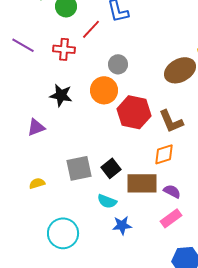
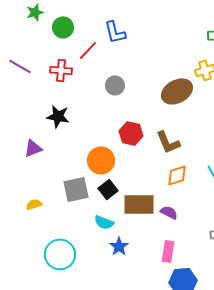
orange circle: (104, 90) -> (101, 160), moved
red hexagon: (134, 112) -> (131, 133), size x0.7
orange diamond: (164, 154) -> (177, 175), moved
pink rectangle: (171, 218) -> (168, 251), moved, turned -45
blue star: (122, 225) -> (119, 246), turned -30

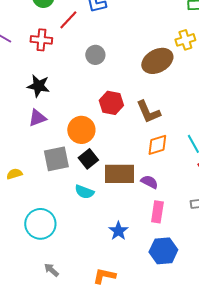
purple triangle: (33, 148) -> (37, 118), moved
blue star: (119, 246) -> (118, 231), moved
pink rectangle: (168, 251) -> (157, 212), moved

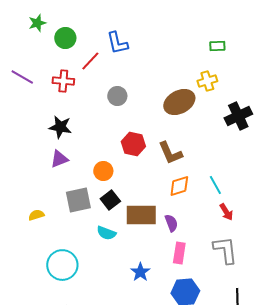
orange circle: (81, 130) -> (103, 171), size x0.7
purple semicircle: (149, 182) -> (171, 223), turned 42

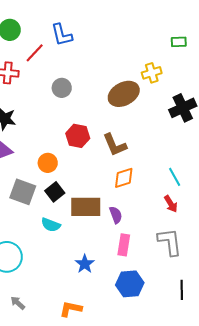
green rectangle: (217, 46) -> (179, 42), moved
cyan line: (215, 185) -> (175, 177), moved
gray square: (78, 200) -> (23, 192), turned 32

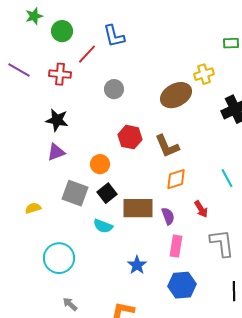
red arrow: (171, 204) -> (201, 209), moved

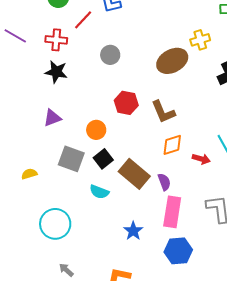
black star: (57, 120) -> (56, 72), moved
brown rectangle: (138, 208) -> (134, 174), turned 40
red arrow: (201, 209) -> (201, 159), moved, turned -42
pink rectangle: (176, 246) -> (172, 212), size x1.4

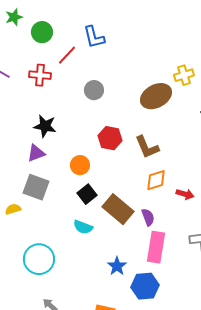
black star: (56, 72) -> (45, 126), moved
gray square: (71, 159) -> (36, 187), moved
blue hexagon: (178, 251) -> (145, 286), moved

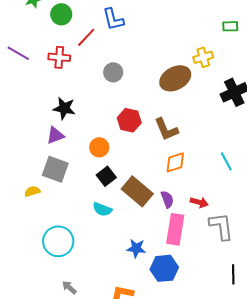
red arrow: (185, 194) -> (199, 202), moved
blue star: (117, 266) -> (136, 248), turned -30

